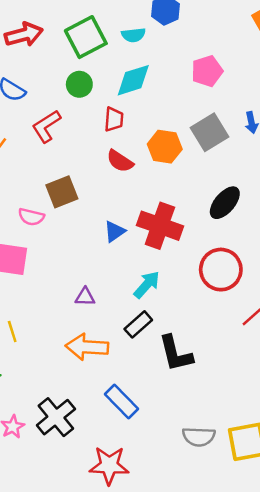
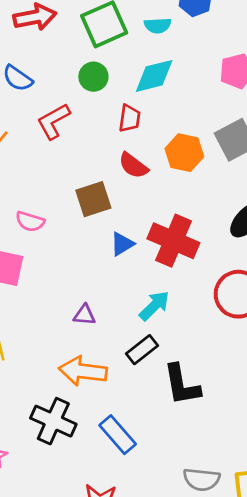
brown square: (62, 192) -> (93, 199), moved
black cross: (56, 417) -> (53, 421), moved, turned -30

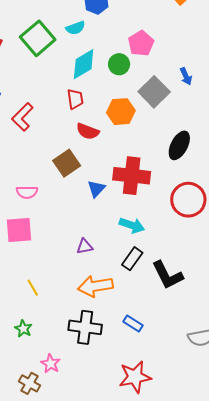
green circle: (93, 77) -> (119, 64), moved
cyan arrow: (154, 306) -> (132, 225), turned 80
blue rectangle: (118, 435) -> (133, 323), size x0.7

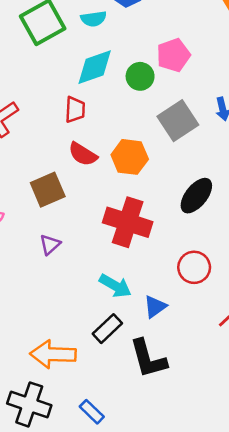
orange hexagon: (121, 112) -> (130, 157), moved
blue triangle: (96, 189) -> (155, 307), moved
red circle: (188, 200) -> (194, 267), size x0.7
purple triangle: (85, 246) -> (50, 245), moved, turned -42

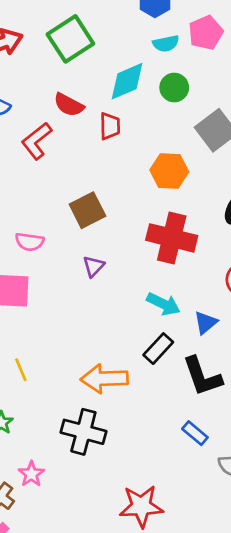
cyan semicircle: (94, 19) -> (166, 44), moved
pink pentagon: (173, 55) -> (206, 33), moved
red semicircle: (83, 154) -> (69, 105), moved
blue rectangle: (92, 412) -> (195, 433), moved

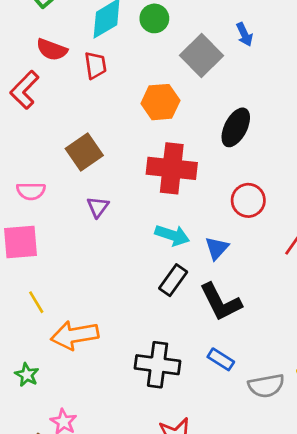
yellow line: (21, 370) -> (36, 302), moved
orange arrow: (104, 379) -> (75, 335), moved
black cross: (83, 432) -> (158, 365), moved

